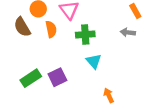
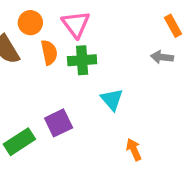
green cross: (85, 34) -> (82, 60), moved
green rectangle: (31, 78) -> (19, 142), moved

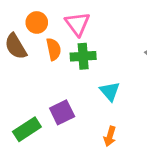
orange arrow: (134, 150) -> (110, 136), moved, turned -138

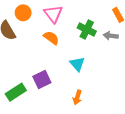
orange semicircle: (54, 49) -> (51, 38), moved, turned -42
green cross: (83, 56) -> (87, 30), moved, turned 30

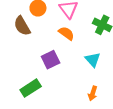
purple square: (42, 80) -> (51, 60), moved

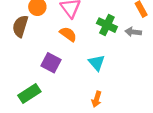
brown semicircle: (22, 26) -> (20, 26), turned 48
purple square: (51, 60) -> (51, 63), turned -36

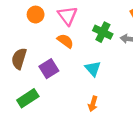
brown semicircle: (20, 26) -> (19, 59), moved
purple square: (51, 63) -> (49, 69), turned 30

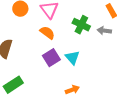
purple square: (49, 69) -> (51, 58), moved
orange arrow: (93, 104) -> (72, 90), turned -128

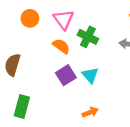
green cross: (81, 25) -> (88, 37), moved
green rectangle: (13, 85) -> (22, 106), turned -42

